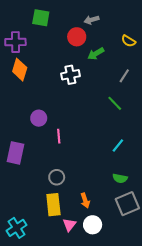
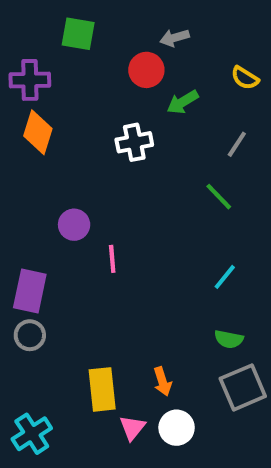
gray circle: (57, 177) -> (30, 335), moved

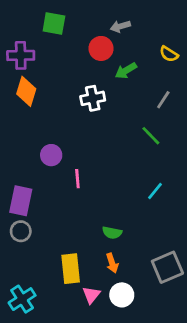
green semicircle: (229, 339) -> (112, 233), moved

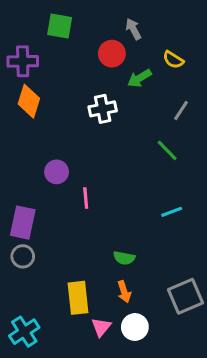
gray arrow: (120, 26) -> (133, 29), turned 78
yellow semicircle: (169, 54) -> (173, 60), moved
cyan line: (155, 191) -> (172, 212), turned 30

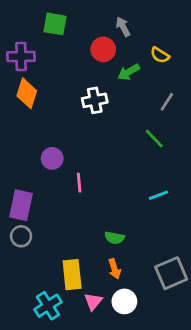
cyan cross: (24, 332) -> (48, 306), moved

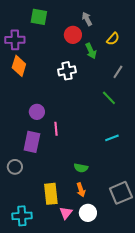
yellow semicircle: (160, 55) -> (113, 39), turned -80
green arrow: (129, 72) -> (91, 51), turned -84
purple rectangle: (21, 205) -> (32, 142), moved
cyan cross: (48, 306) -> (22, 216), moved, turned 30

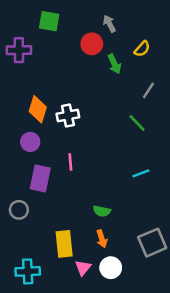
orange diamond: (19, 66) -> (38, 109), moved
white cross: (67, 71) -> (68, 116), moved
purple circle: (37, 112) -> (30, 142), moved

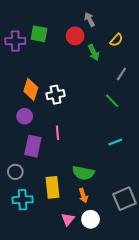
green square: (49, 21) -> (39, 34), moved
green semicircle: (102, 211) -> (83, 173), size x1.5
yellow rectangle: (64, 244) -> (52, 187), moved
cyan cross: (28, 271) -> (23, 200), moved

